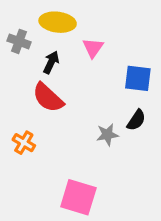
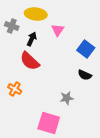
blue square: (138, 78) -> (86, 49), turned 30
black semicircle: (136, 120) -> (85, 75), turned 80
gray star: (107, 135) -> (67, 98), moved

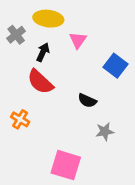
gray cross: (12, 26) -> (16, 35), turned 32
black semicircle: (85, 75) -> (87, 101), moved
gray star: (67, 98) -> (105, 131), moved

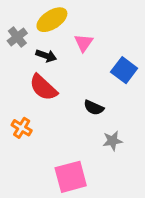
yellow ellipse: (48, 19) -> (52, 20), turned -40
black arrow: (43, 52) -> (46, 56), turned 84
pink square: (66, 165) -> (71, 177), turned -32

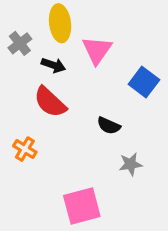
yellow ellipse: (52, 20) -> (60, 23), turned -64
pink triangle: (84, 43) -> (97, 50), size x1.4

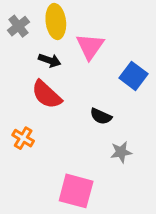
gray cross: (20, 43) -> (18, 26), moved
pink square: (82, 206) -> (76, 191), turned 30

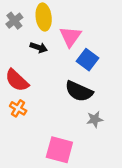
blue square: (134, 76) -> (87, 60), moved
red semicircle: (46, 95) -> (17, 80), moved
black semicircle: (101, 116) -> (79, 91), size x1.6

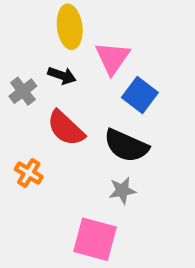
gray cross: (14, 21) -> (23, 91), moved
red semicircle: (17, 80) -> (66, 128), moved
gray star: (95, 119) -> (122, 191), moved

